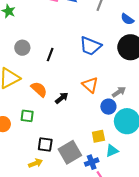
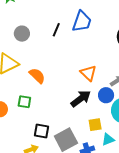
blue trapezoid: (90, 46) -> (82, 21), moved, turned -95
black line: (50, 55) -> (56, 30), moved
black arrow: (62, 98) -> (81, 99), moved, size x1.5

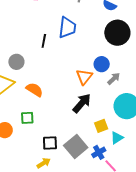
gray circle: (22, 34) -> (16, 62), moved
orange triangle: (88, 73) -> (84, 77), turned 36
blue circle: (106, 95) -> (102, 64), moved

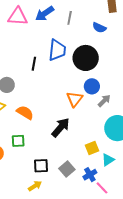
black circle: (117, 33) -> (86, 58), moved
black arrow: (82, 103) -> (61, 127), moved
gray square: (76, 147) -> (67, 169), size x0.7

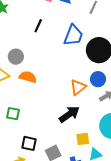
black line: (34, 64) -> (38, 26), moved
orange semicircle: (25, 113) -> (28, 77), moved, turned -30
black arrow: (61, 127) -> (69, 114), moved

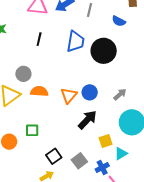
blue circle: (98, 79) -> (90, 92), moved
orange triangle: (78, 87) -> (69, 95), moved
black square: (29, 143) -> (54, 156), turned -35

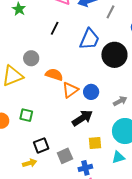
orange semicircle: (39, 91) -> (54, 75), moved
cyan triangle: (121, 154) -> (118, 157), moved

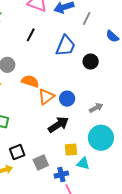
black circle: (114, 55) -> (91, 62), size x0.6
cyan triangle: (118, 157) -> (83, 163), moved, turned 32

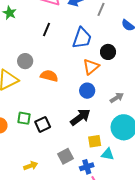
orange triangle: (46, 97) -> (91, 67), moved
black square: (17, 152) -> (43, 124), moved

